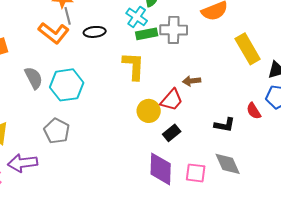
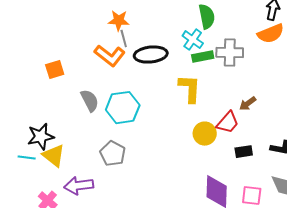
black ellipse: (95, 32) -> (151, 55), size x1.5
brown arrow: (192, 81) -> (248, 104), turned -30
black rectangle: (172, 133) -> (244, 152), moved, turned 30

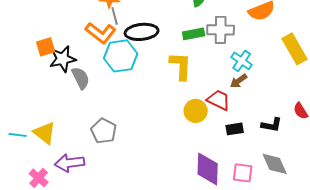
cyan cross: (193, 40) -> (242, 61), moved
cyan hexagon: (123, 108) -> (121, 56), moved
red trapezoid: (228, 123) -> (219, 100), turned -105
black star: (41, 137) -> (63, 59), moved

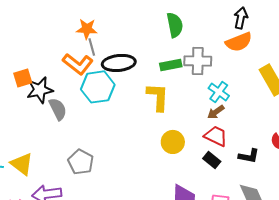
red trapezoid: (219, 100) -> (216, 136), moved
black rectangle: (235, 129) -> (212, 160), turned 48

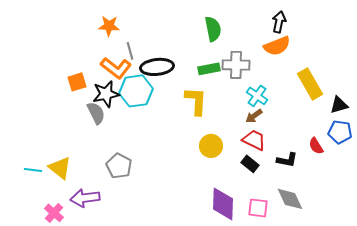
orange star: (87, 29) -> (109, 26), moved
orange square: (23, 78) -> (77, 82), moved
black star: (40, 90) -> (106, 94), moved

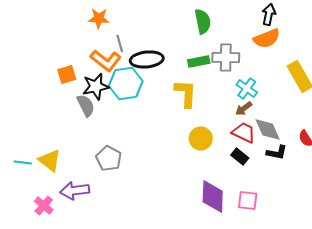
gray diamond: (290, 199) -> (268, 129), moved

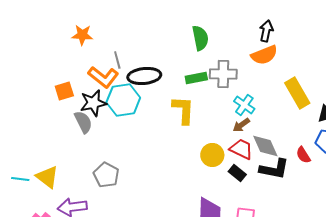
orange star: (99, 18) -> (82, 35), moved
yellow circle: (201, 138) -> (212, 155), moved
black L-shape: (277, 152) -> (274, 169), size x1.4

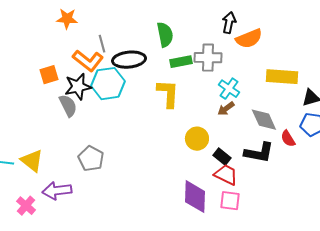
black arrow: (266, 31) -> (229, 23), moved
green semicircle: (200, 38) -> (165, 35), moved
yellow rectangle: (297, 93) -> (282, 77), turned -56
gray diamond: (265, 146) -> (264, 120), moved
red trapezoid: (241, 149) -> (226, 175), moved

